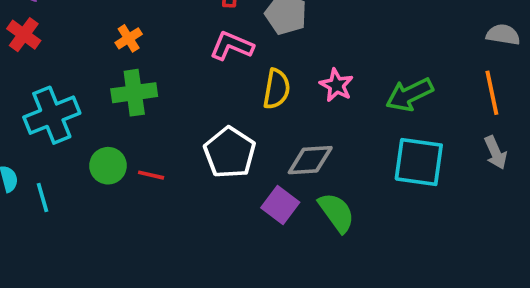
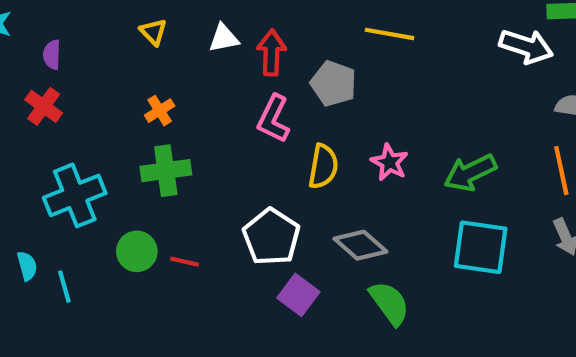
pink L-shape: (232, 46) -> (274, 119), turned -87
gray diamond: (310, 160) -> (360, 245), turned 45
purple square: (280, 205) -> (298, 295), moved

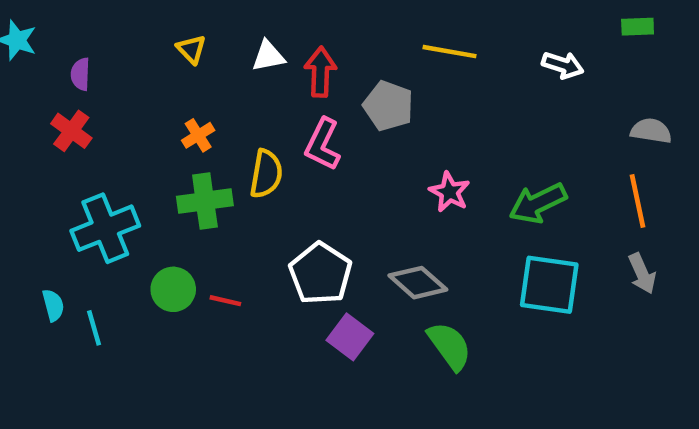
white arrow: (526, 46) -> (563, 65), moved, size x0.7
yellow semicircle: (323, 166) -> (266, 174), moved

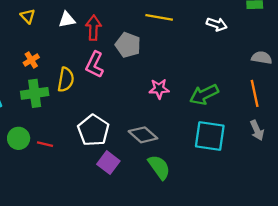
pink star: (450, 192) -> (159, 89), turned -30

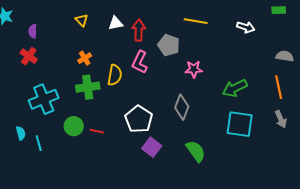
pink star: (159, 89) -> (194, 69), moved
gray diamond: (143, 135) -> (182, 107), moved, turned 70

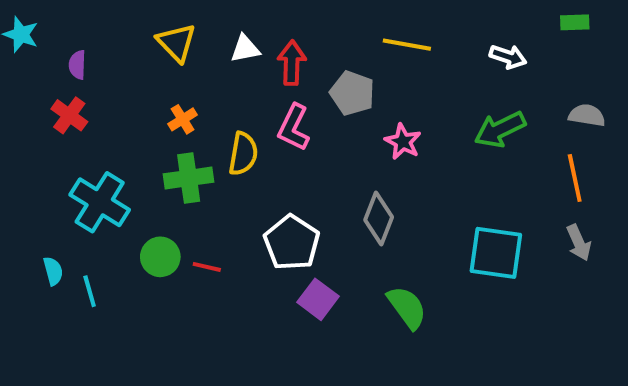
yellow triangle: (82, 20) -> (176, 43), size x1.5
pink star: (194, 69) -> (403, 142), turned 30
green arrow: (235, 88) -> (500, 129), moved
cyan cross: (44, 99) -> (100, 202), turned -36

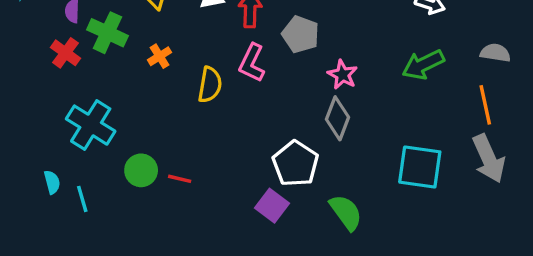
green cross: (189, 178) -> (107, 33), moved, turned 33
gray diamond: (379, 218) -> (338, 118), moved
white pentagon: (292, 243) -> (296, 164), moved
gray arrow: (579, 243) -> (489, 159), size x1.6

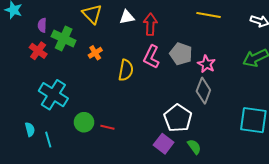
gray pentagon: (301, 34) -> (181, 54), moved
green semicircle: (346, 212) -> (194, 147), moved, size x0.7

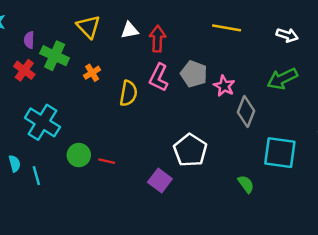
gray diamond: (203, 91) -> (246, 111), moved
purple square: (164, 144) -> (160, 180), moved
green semicircle: (194, 147) -> (246, 184), moved

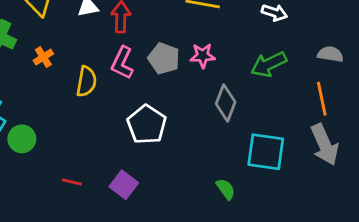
pink star: (224, 86) -> (203, 56), moved, turned -30
white pentagon: (190, 150) -> (147, 125), moved
green circle: (79, 155) -> (22, 139), moved
red line: (107, 161) -> (72, 182), moved

